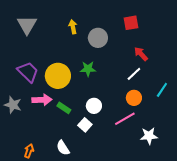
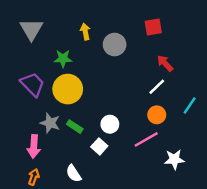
green star: (88, 69) -> (63, 59), moved
pink arrow: (42, 100) -> (34, 146), moved, turned 96
gray star: (13, 105) -> (50, 123), moved

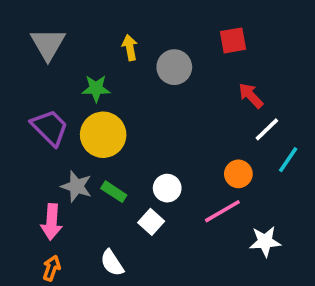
white line: (157, 87) -> (267, 129), moved

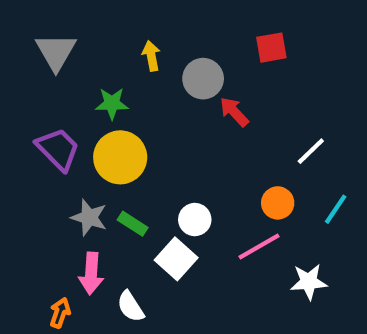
red arrow: (251, 96) -> (234, 112), moved
cyan line: (288, 160) -> (336, 209), moved
pink arrow: (52, 222) -> (91, 273), moved
white square: (151, 222) -> (176, 259), size x1.4

